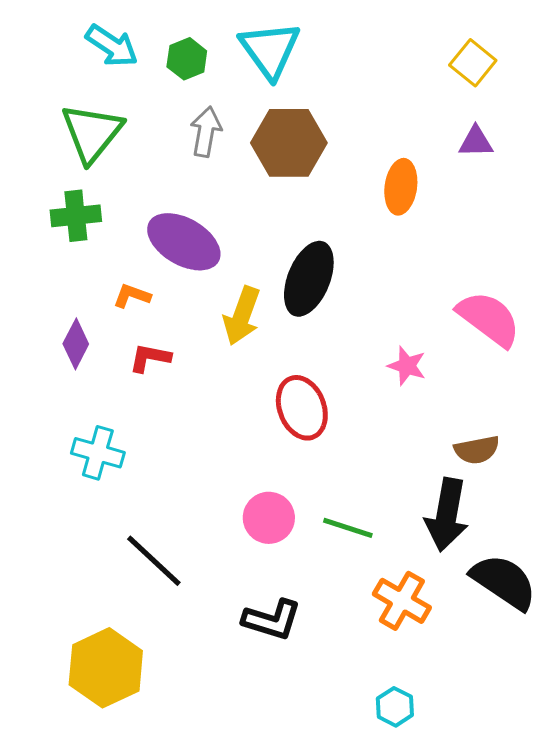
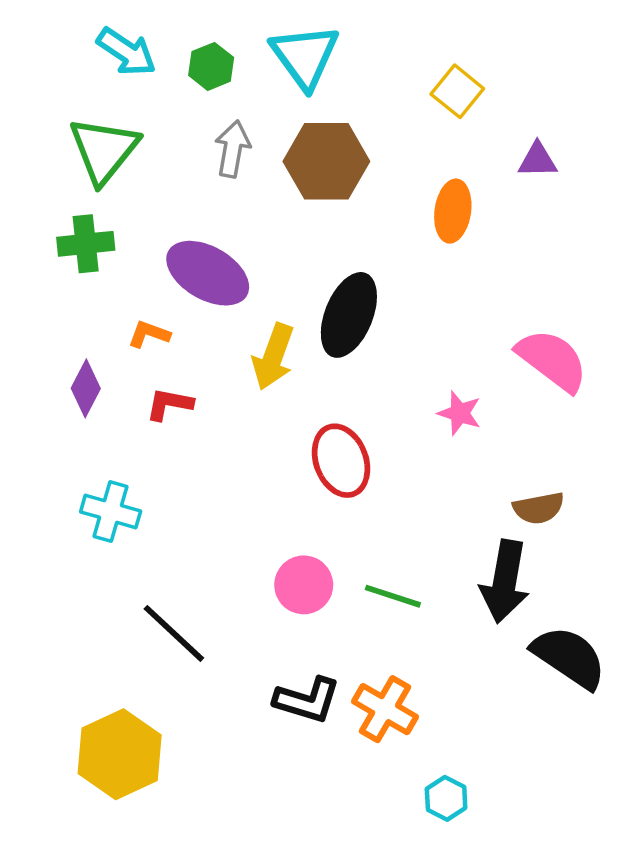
yellow square: (473, 63) -> (457, 91), moved
orange cross: (402, 601) -> (385, 709), moved

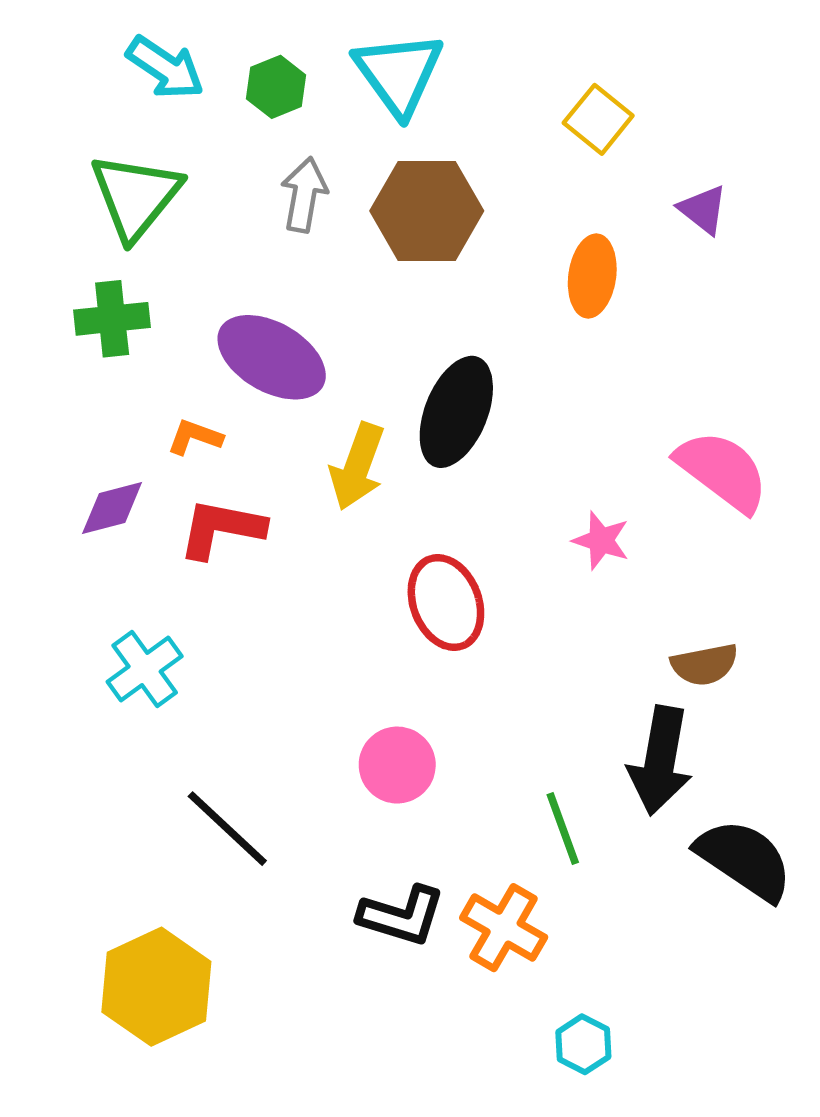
purple triangle: (538, 160) -> (703, 209), turned 39
purple diamond: (86, 388) -> (112, 508), turned 48
red L-shape: (169, 404) -> (221, 529), size x1.4
cyan cross: (111, 511) -> (145, 669), turned 38
green line: (393, 596) -> (563, 829), moved, turned 52

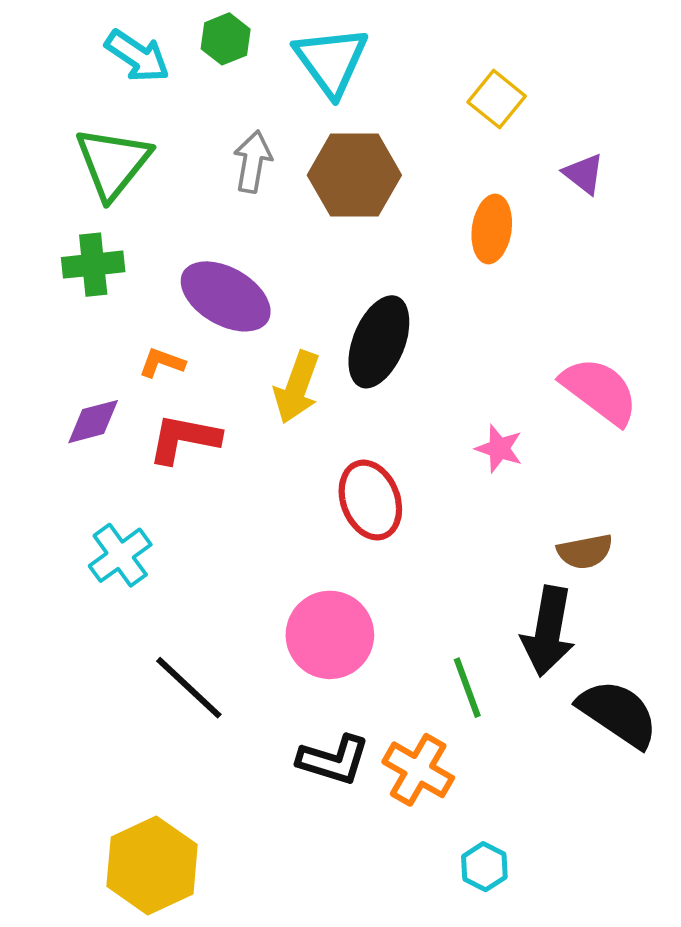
green hexagon: (276, 87) -> (226, 39), moved
pink circle: (397, 765) -> (330, 635), size x1.4
yellow hexagon: (156, 987) -> (152, 865), moved

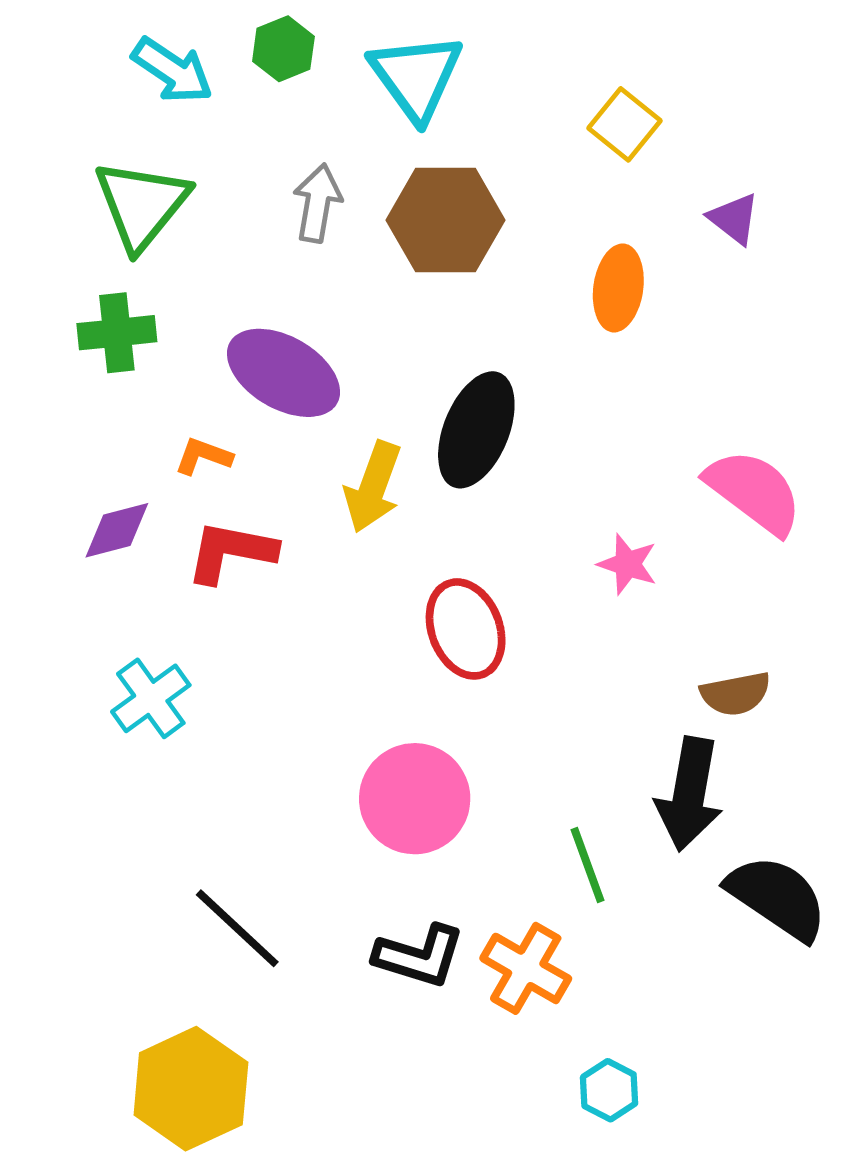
black line: (189, 688) -> (237, 928), moved

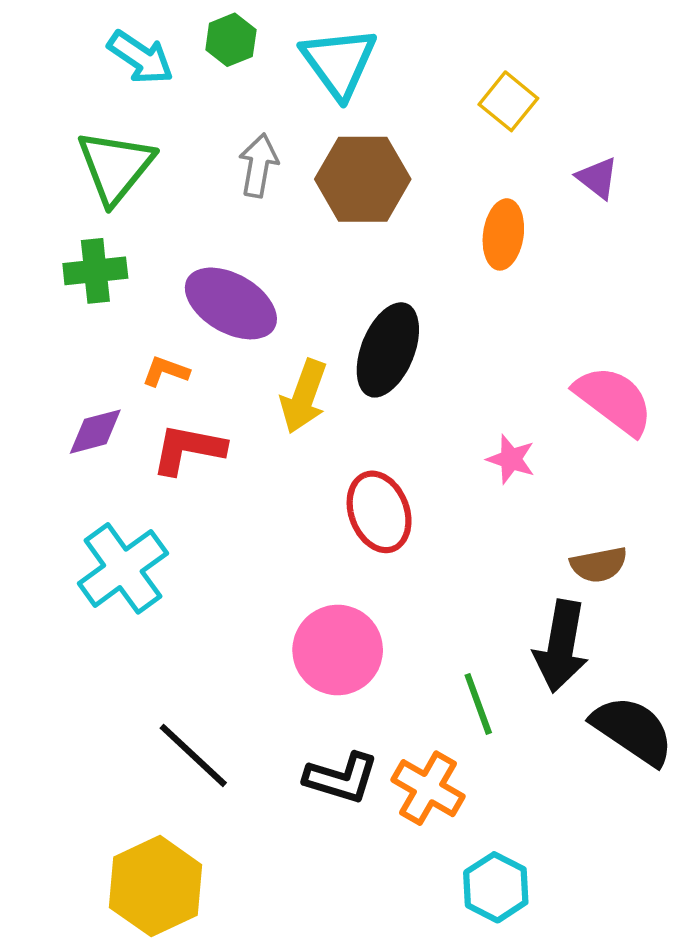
cyan cross: (151, 698) -> (123, 568), size x1.4
cyan hexagon: (609, 1090) -> (496, 887), size x1.4

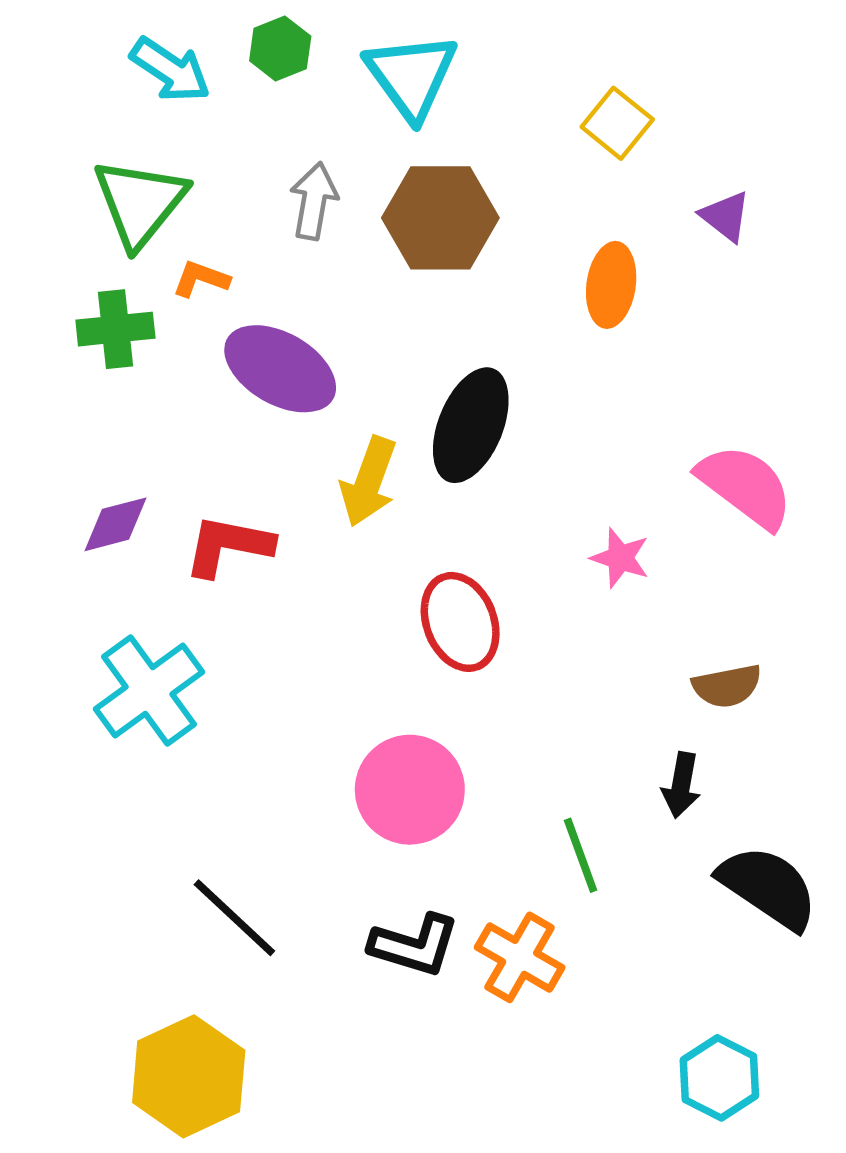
orange L-shape: (166, 371) -> (201, 279), moved
black arrow: (561, 646) -> (681, 785), size x0.6
cyan hexagon: (496, 887) -> (719, 1078), moved

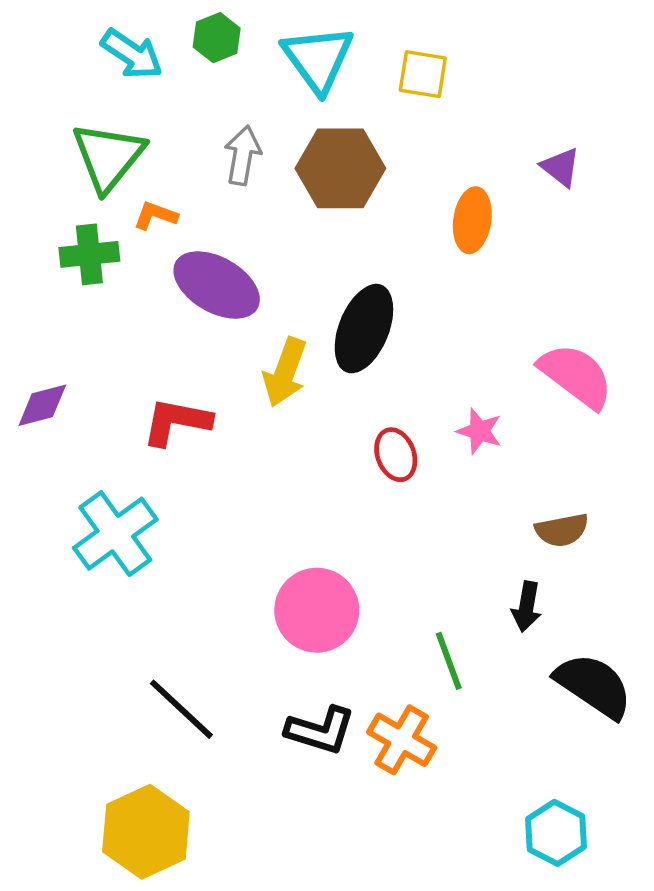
yellow square: (617, 123) -> (423, 74), moved, turned -30
purple diamond: (115, 524) -> (42, 405), moved
red ellipse: (460, 622) -> (396, 455), moved, size x0.7

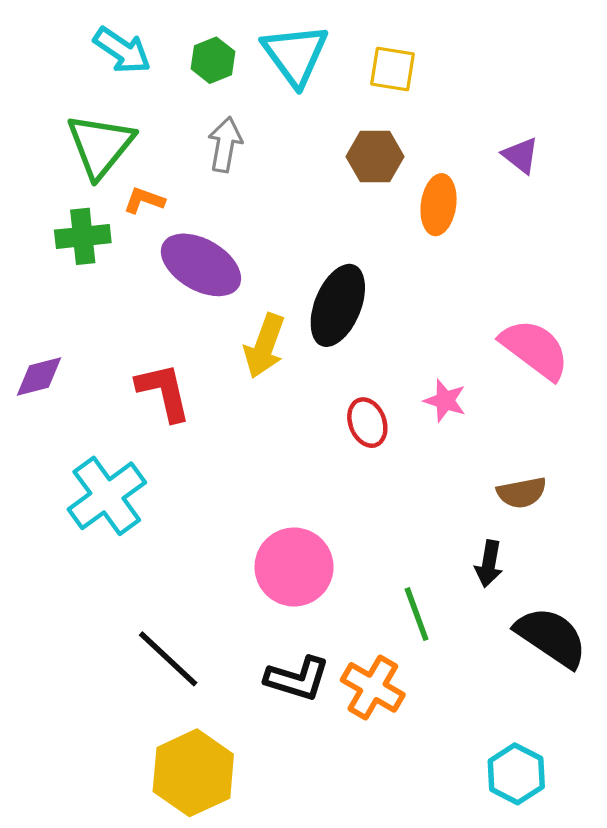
green hexagon: (217, 38) -> (213, 60), moved
brown hexagon: (340, 168) -> (375, 157), moved, size x0.7
red L-shape: (177, 422) -> (164, 392), turned 66
yellow hexagon: (146, 832) -> (193, 773), moved

